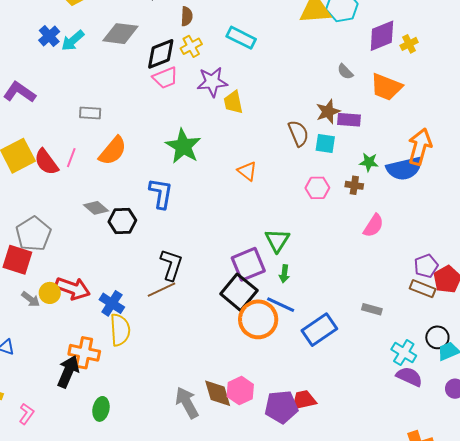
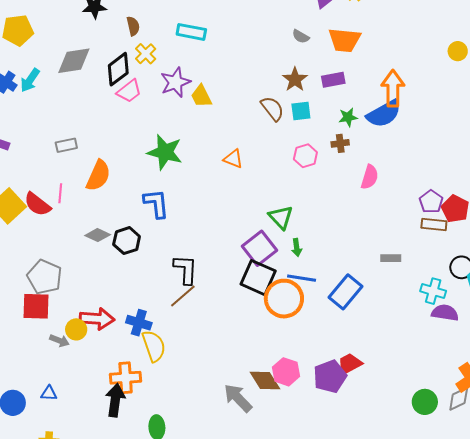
purple rectangle: (349, 120) -> (333, 80), moved

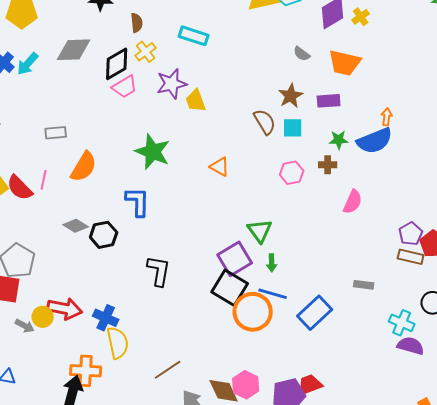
orange arrow: (393, 88) -> (387, 117), size x0.5
brown line: (183, 296) -> (168, 370), moved

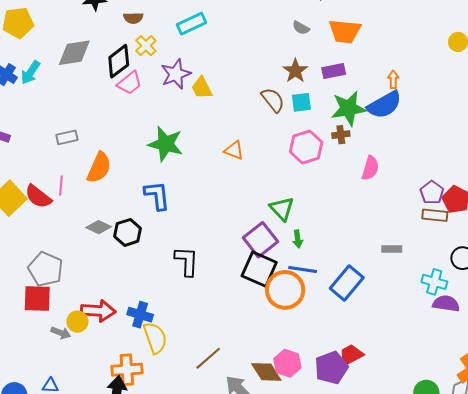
brown semicircle: (137, 23) -> (133, 18), turned 102
cyan rectangle: (194, 36) -> (191, 24), turned -36
green star: (339, 140) -> (349, 108), size x1.8
pink hexagon: (292, 173) -> (306, 147), size x1.4

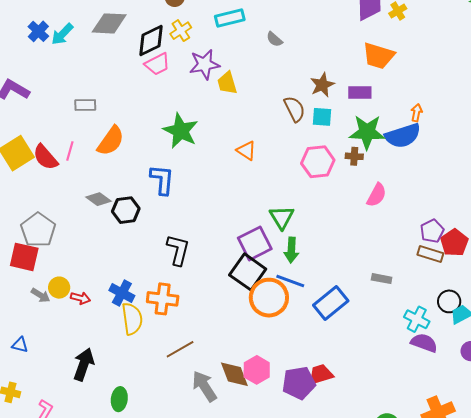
gray semicircle: (301, 28) -> (274, 39), moved
green arrow: (298, 239) -> (291, 250), size x1.4
red arrow: (98, 311) -> (80, 298), moved, size x0.6
orange cross: (127, 370) -> (163, 299), moved

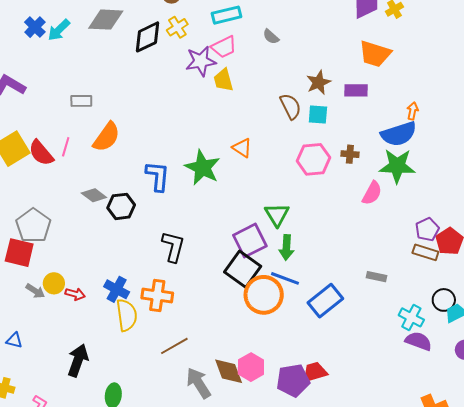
pink trapezoid: (157, 64) -> (224, 47), moved
green star: (181, 131) -> (202, 168), moved
green star: (367, 132) -> (397, 166), moved

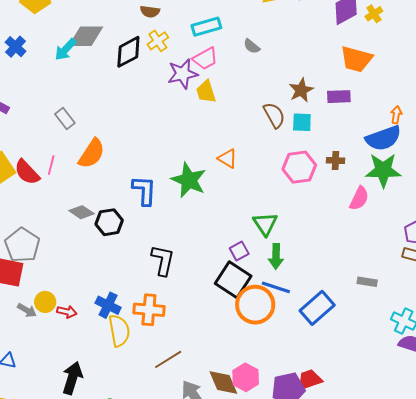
cyan arrow: (59, 30) -> (65, 49), moved
gray rectangle: (81, 101) -> (65, 119), turned 55
purple square: (250, 241) -> (239, 251), size x0.6

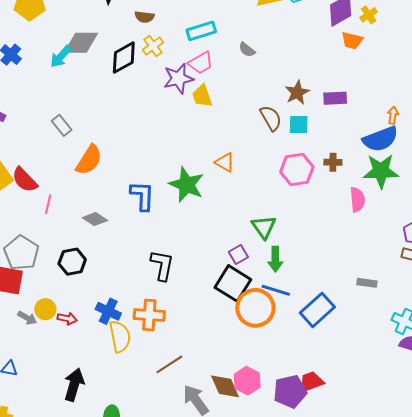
orange trapezoid: (356, 59) -> (352, 41), moved, size x0.7
pink line: (51, 165) -> (48, 204), moved
pink semicircle: (359, 198) -> (357, 200), turned -30
gray diamond: (81, 212) -> (95, 219), moved
black hexagon: (109, 222) -> (72, 262), moved

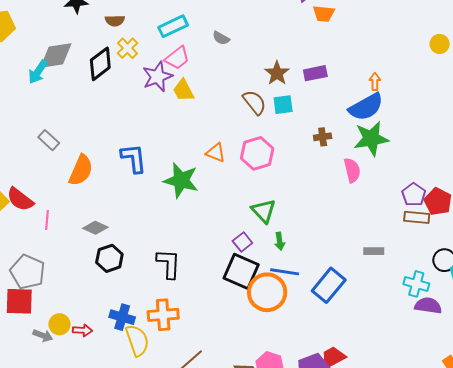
pink hexagon: (297, 170) -> (257, 153), moved
blue L-shape: (142, 196) -> (134, 158), moved
green arrow: (275, 259) -> (280, 241), size x0.7
black hexagon: (72, 262) -> (109, 258), moved

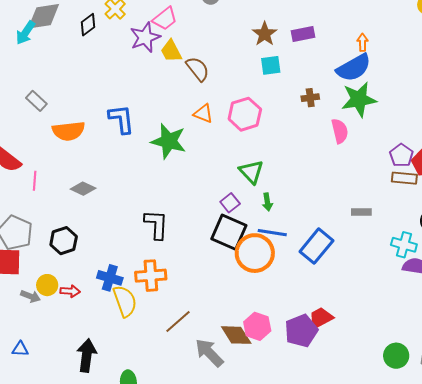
black diamond: (100, 64) -> (88, 25), size x0.7
brown semicircle: (255, 102) -> (198, 69), moved
orange semicircle: (81, 170) -> (69, 131), turned 60
black hexagon: (109, 258) -> (64, 241), moved

